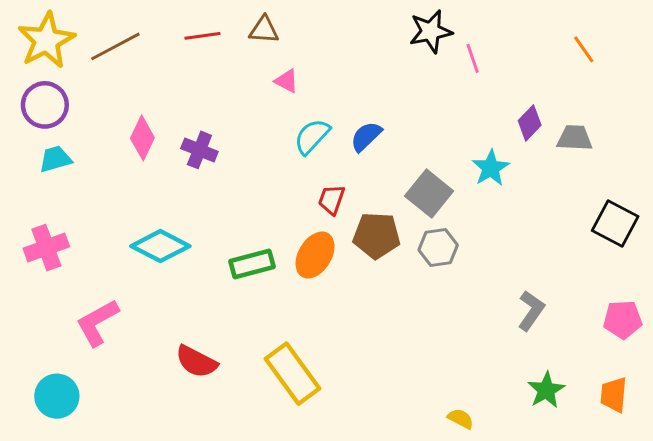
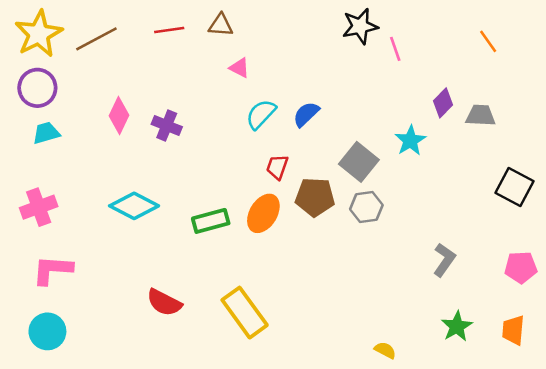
pink L-shape: (97, 323) -> (52, 270), moved, turned 33

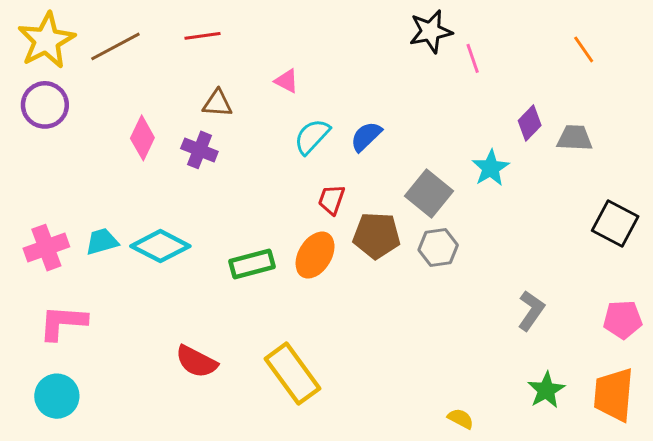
brown triangle: (221, 25) -> (217, 103), moved
cyan trapezoid: (46, 133) -> (102, 242), moved
orange trapezoid: (513, 330) -> (614, 395), size x1.5

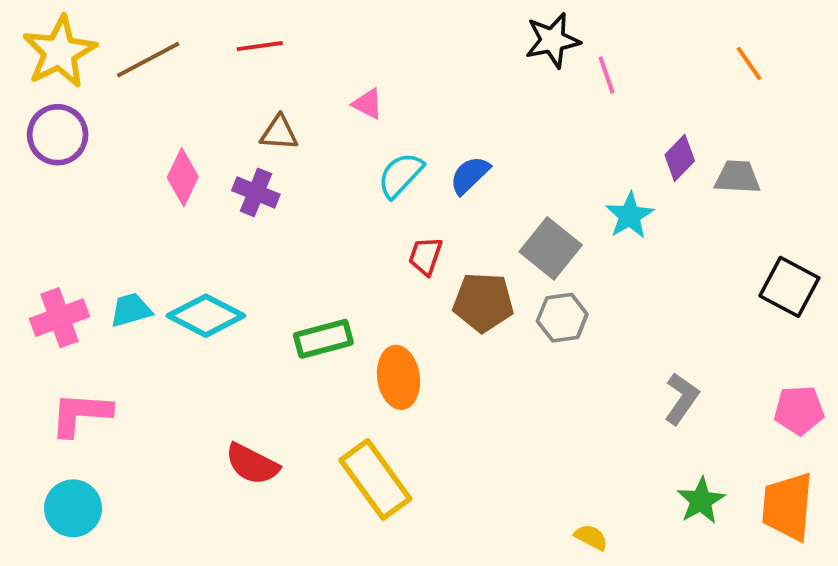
orange ellipse: (315, 255) -> (398, 377), moved, turned -39

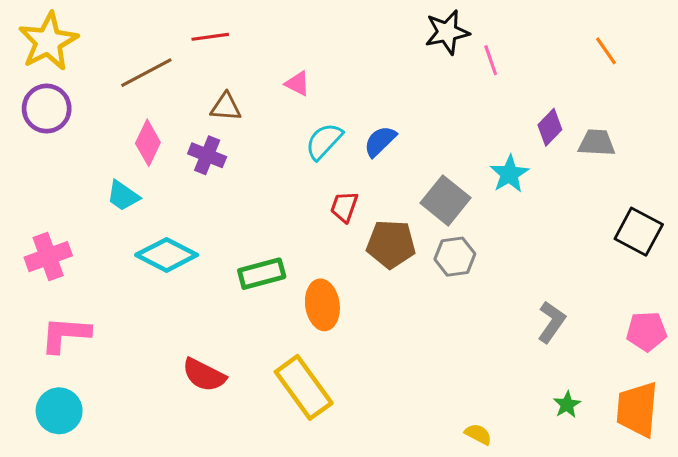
brown line: (148, 60) -> (146, 73), moved
cyan trapezoid: (131, 310) -> (123, 196), moved, turned -129
green star: (701, 501) -> (567, 405), size x0.7

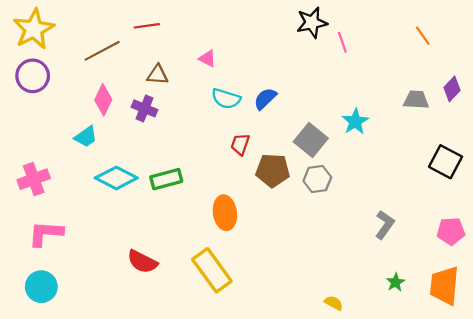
purple diamond: (550, 127) -> (452, 89), moved
cyan semicircle: (324, 141) -> (226, 99), turned -116
cyan trapezoid: (123, 196) -> (86, 137), turned -70
green rectangle: (262, 274) -> (166, 179), moved

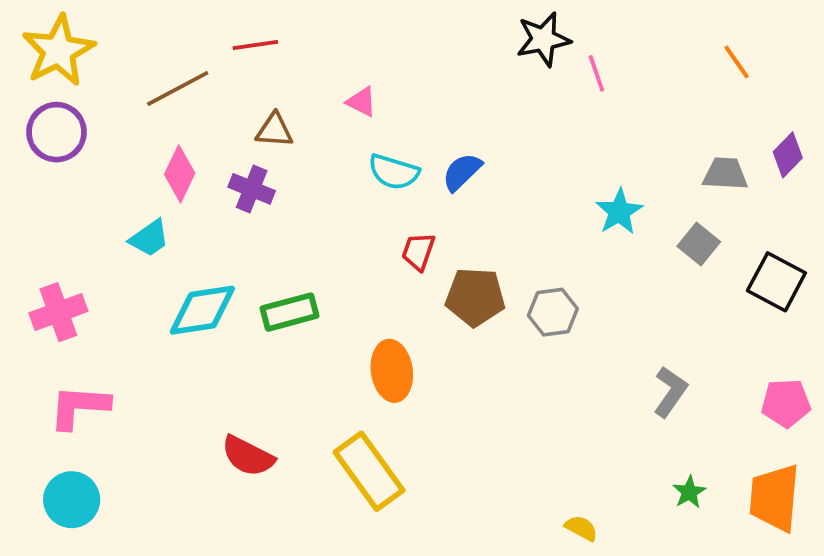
gray square: (311, 140) -> (699, 244), moved, size x0.7
cyan diamond: (116, 178) -> (202, 310), turned -36

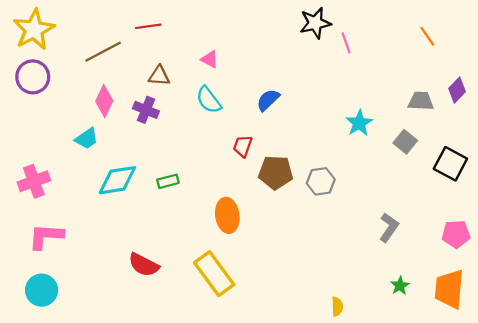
cyan semicircle: (394, 172) -> (209, 100), moved, turned 36
green rectangle: (290, 312) -> (168, 181), size x0.7
yellow semicircle: (581, 528) -> (337, 307), turned 60

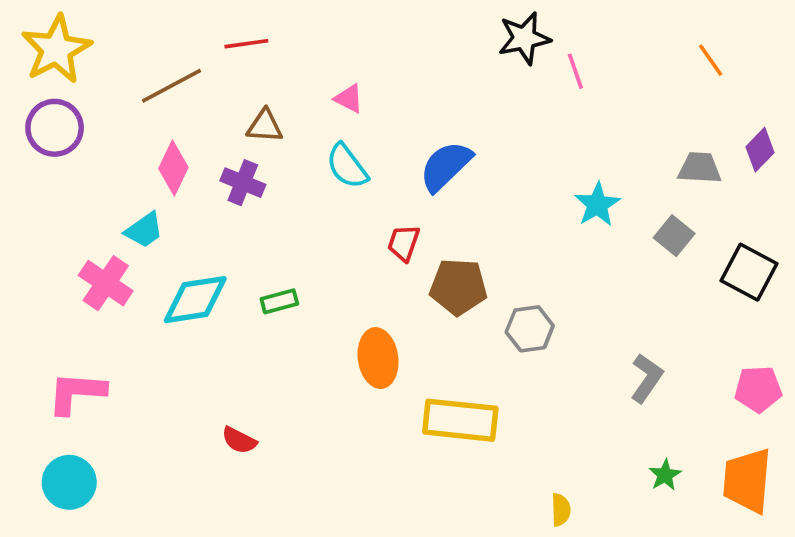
blue semicircle: (268, 100) -> (446, 166), size x1.4
pink cross: (34, 181) -> (106, 283), moved, turned -36
gray hexagon: (321, 181) -> (530, 329), moved
red semicircle: (144, 265) -> (239, 440), size x0.7
yellow rectangle: (214, 274) -> (460, 420), moved, turned -48

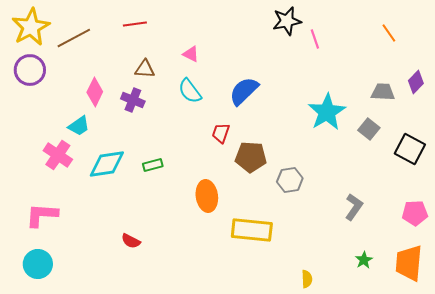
brown line: (172, 86) -> (74, 38), moved
cyan star: (597, 205) -> (327, 112), size x1.5

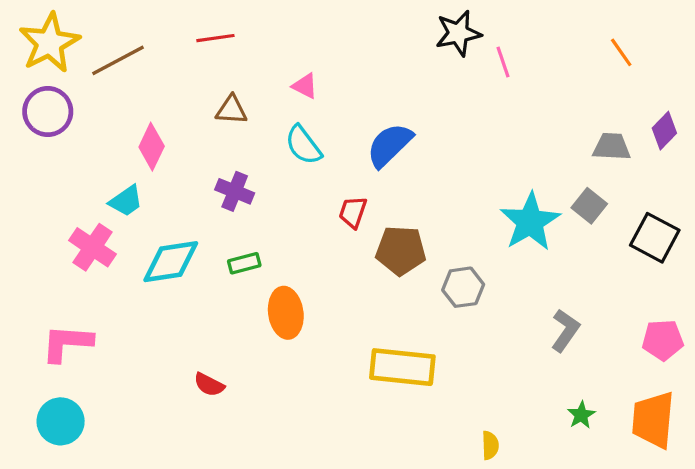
purple cross: (133, 100) -> (235, 191), moved
cyan star: (327, 112) -> (530, 222), moved
orange ellipse: (207, 196) -> (286, 313), moved

